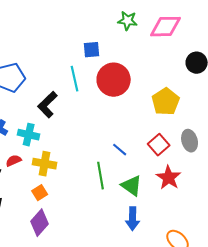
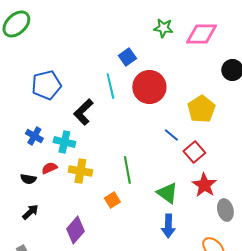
blue square: (92, 50) -> (127, 57), turned -30
gray ellipse: (190, 141) -> (225, 210), moved
blue line: (120, 150) -> (171, 135), moved
green line: (101, 176) -> (127, 170), moved
orange square: (40, 193) -> (112, 200), moved

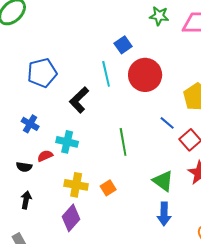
cyan cross: (64, 142) -> (67, 142), moved
green line: (127, 170) -> (123, 142), moved
yellow cross: (80, 171) -> (76, 185), moved
black arrow: (30, 212) -> (26, 200), turned -36

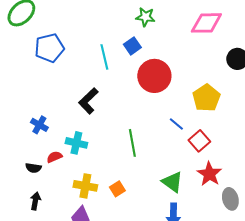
green star: (159, 16) -> (145, 17), moved
blue pentagon: (42, 73) -> (49, 48), moved
cyan line: (106, 74) -> (104, 57), moved

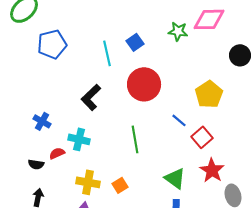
green star: (145, 17) -> (178, 31), moved
red circle: (154, 76) -> (144, 84), moved

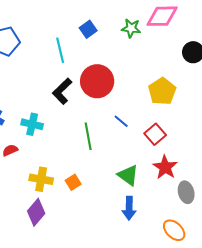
blue square: (135, 42) -> (88, 29), moved
black L-shape: (91, 97) -> (62, 91), moved
blue line: (179, 120) -> (121, 121), moved
cyan cross: (79, 139) -> (32, 124), moved

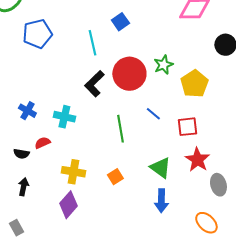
green star: (131, 28) -> (163, 65), moved, turned -30
red square: (155, 134) -> (187, 127), turned 35
orange square: (73, 182) -> (115, 177), moved

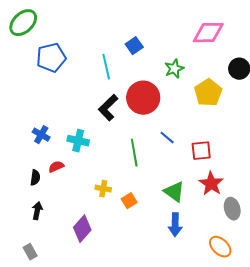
green star: (163, 65) -> (174, 69), moved
yellow pentagon: (194, 84) -> (208, 93), moved
black semicircle: (21, 154) -> (35, 178), turned -91
yellow cross: (73, 172) -> (103, 189), moved, size x0.7

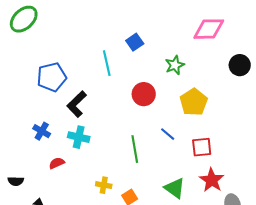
blue pentagon: (51, 58) -> (52, 77), moved
yellow pentagon: (208, 93) -> (194, 102), moved
red circle: (143, 98) -> (144, 94), size x0.7
black L-shape: (108, 108) -> (77, 104), moved
black semicircle: (35, 178) -> (16, 181), moved, turned 84

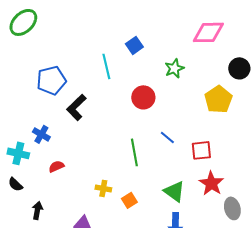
yellow pentagon: (194, 102) -> (218, 99), moved
cyan cross: (79, 137) -> (18, 153), moved
black semicircle: (16, 181) -> (15, 184), turned 42

